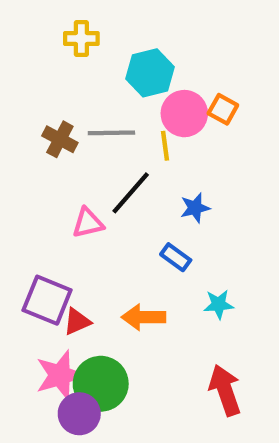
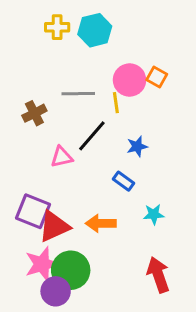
cyan hexagon: (150, 73) -> (95, 30), moved
brown cross: (60, 139) -> (34, 113), moved, turned 35
red triangle: (77, 322) -> (54, 226), size x1.6

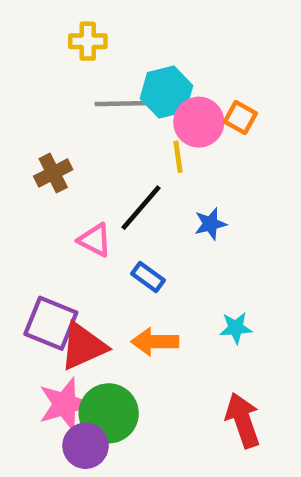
cyan hexagon: (95, 30) -> (166, 92), moved
gray line: (78, 94) -> (120, 104), moved
pink triangle: (62, 157) -> (95, 240), turned 40
blue rectangle: (123, 181) -> (148, 277), moved

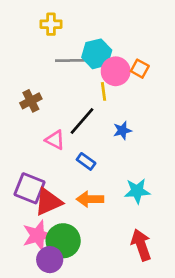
cyan star: (236, 328) -> (137, 191), size x1.4

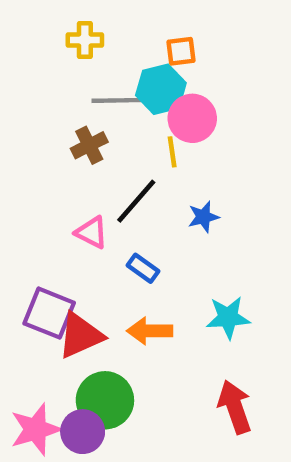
orange square: (140, 69) -> (181, 51), moved, turned -36
brown cross: (31, 101) -> (89, 145), moved
pink star: (38, 235) -> (36, 429), moved

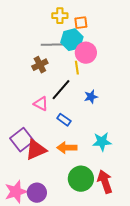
yellow cross: (85, 40) -> (60, 16), moved
purple square: (49, 313) -> (22, 140), turned 30
green circle: (105, 400) -> (81, 179), moved

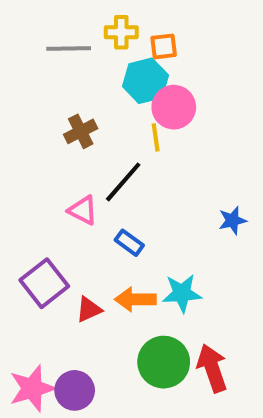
gray line: (52, 45) -> (69, 48), moved
blue star: (91, 97) -> (232, 220), moved
cyan star: (102, 142) -> (182, 293), moved
red triangle: (36, 150) -> (89, 309), moved, size x0.6

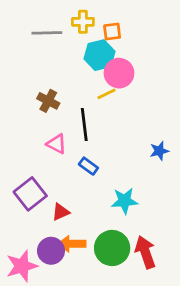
brown cross: (81, 131) -> (48, 101), moved, turned -35
yellow line: (156, 137) -> (107, 94), turned 72
black line: (123, 182) -> (84, 124), turned -48
orange arrow: (135, 299) -> (72, 244), moved
purple circle: (75, 390) -> (51, 251), moved

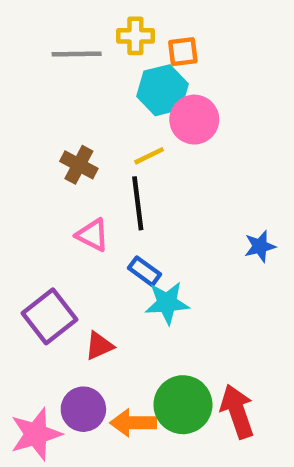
yellow line: (107, 94) -> (149, 156), moved
cyan star: (125, 201) -> (167, 303), moved
orange arrow: (72, 244) -> (133, 423), moved

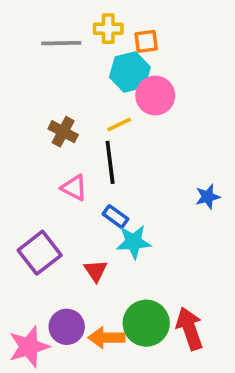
red triangle: (99, 346) -> (96, 271), moved, turned -40

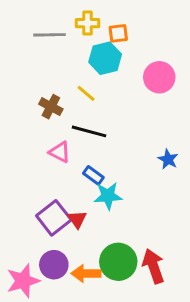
pink circle: (155, 96) -> (159, 77), moved
yellow line: (119, 124) -> (86, 93), moved, turned 66
black line: (110, 162) -> (89, 131), turned -68
blue star: (208, 197) -> (168, 159), turned -30
purple square: (40, 253) -> (54, 218), moved

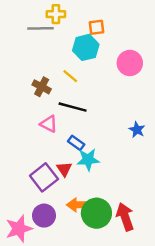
yellow cross: (88, 23) -> (56, 14), moved
red triangle: (77, 219) -> (64, 169), moved
orange arrow: (86, 273) -> (79, 205), moved

